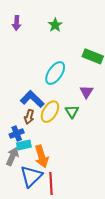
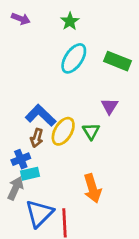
purple arrow: (17, 23) -> (21, 19), turned -72
cyan ellipse: (55, 73) -> (74, 58), moved
orange arrow: (42, 156) -> (92, 188), moved

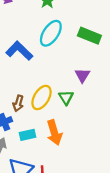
blue L-shape: (41, 115) -> (19, 51), moved
cyan rectangle: (30, 174) -> (27, 135), moved
orange arrow: (92, 188) -> (54, 133), moved

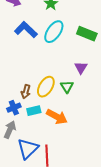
blue L-shape: (19, 51) -> (26, 30), moved
orange arrow: (54, 133) -> (57, 117), turned -45
cyan rectangle: (27, 135) -> (34, 111), moved

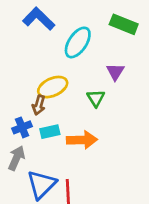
cyan ellipse: (54, 32) -> (78, 42), moved
yellow ellipse: (46, 87) -> (53, 87), moved, turned 35
orange arrow: (57, 117) -> (82, 140), turned -30

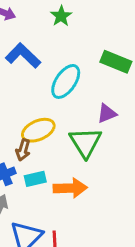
purple triangle: (115, 72) -> (107, 113), turned 36
green triangle: (96, 98) -> (85, 142), size x1.6

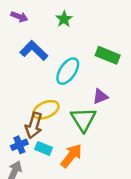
brown arrow: (23, 150) -> (34, 125), size x1.5
cyan rectangle: (35, 179) -> (44, 148), turned 35
orange arrow: (70, 188) -> (71, 156), turned -50

